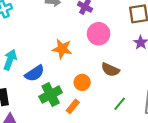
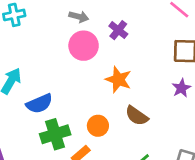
pink circle: (99, 34) -> (84, 46), moved
orange star: (62, 49) -> (118, 80), moved

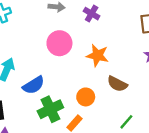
pink circle: (84, 46) -> (59, 43), moved

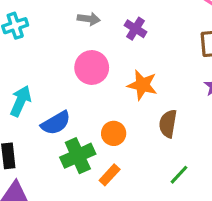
brown semicircle: (117, 84) -> (168, 124), turned 72
orange circle: (86, 97) -> (114, 133), moved

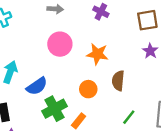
purple cross: (135, 29) -> (101, 12), moved
orange circle: (114, 133) -> (88, 89), moved

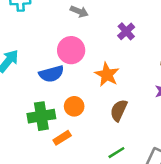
blue semicircle: (37, 86) -> (51, 74), moved
orange circle: (88, 89) -> (74, 106), moved

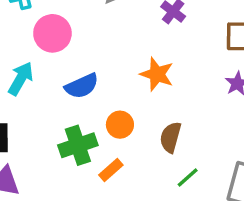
pink circle: (71, 50) -> (52, 33), moved
brown semicircle: (119, 110) -> (170, 137), moved

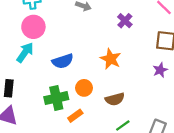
pink circle: (52, 33) -> (33, 27), moved
brown semicircle: (170, 137) -> (115, 99), turned -126

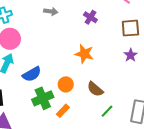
blue semicircle: (63, 61) -> (32, 74), moved
brown semicircle: (115, 99) -> (95, 89), turned 66

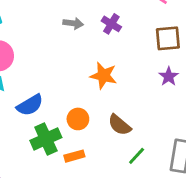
gray arrow: (51, 11) -> (73, 23), moved
orange rectangle: (63, 111) -> (74, 156), turned 32

